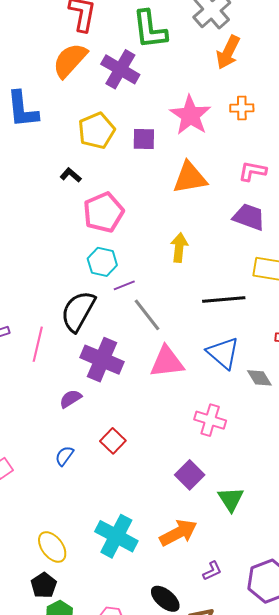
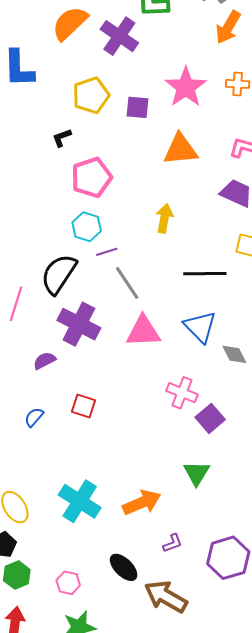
black L-shape: (71, 175) -> (62, 138), turned -65
red square: (113, 441) -> (83, 406), turned -30
purple square: (190, 475) -> (210, 418), moved

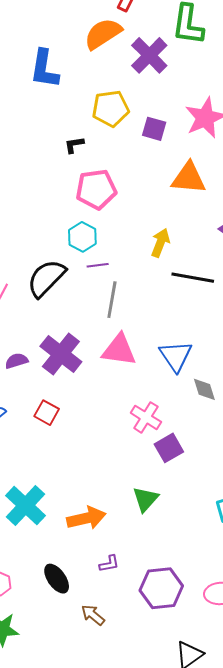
black line: (205, 274) -> (193, 278), moved
gray line: (127, 283) -> (112, 300), turned 33
purple cross: (79, 324) -> (61, 354), moved
brown arrow: (166, 597) -> (93, 615), size x0.6

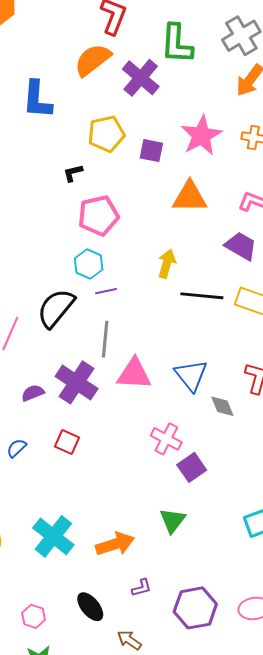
gray line: (112, 300) -> (105, 339), moved

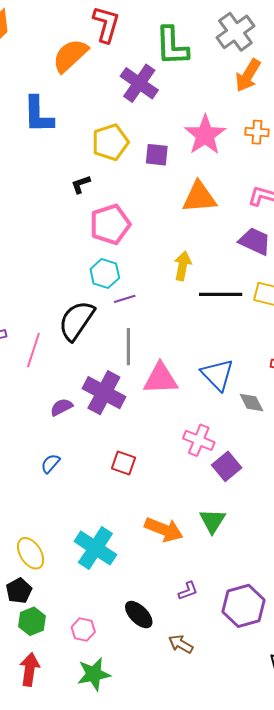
orange semicircle: (93, 60) -> (70, 56), moved
red square: (67, 442) -> (123, 463), moved
orange arrow: (115, 544) -> (164, 530), moved, turned 45

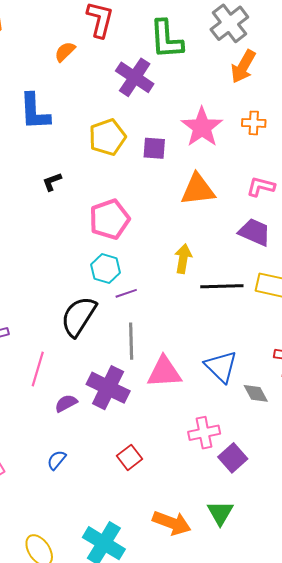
orange semicircle: (70, 56) -> (65, 52), size x0.6
black L-shape: (81, 184) -> (52, 182), moved
pink line: (33, 350) -> (38, 369), moved
pink cross: (199, 440) -> (204, 433), turned -32
red square: (123, 463) -> (130, 457), turned 35

